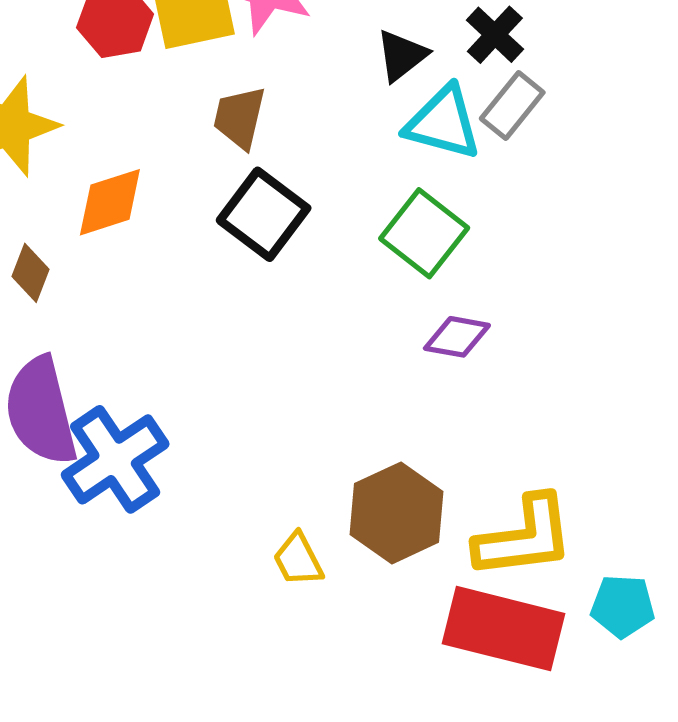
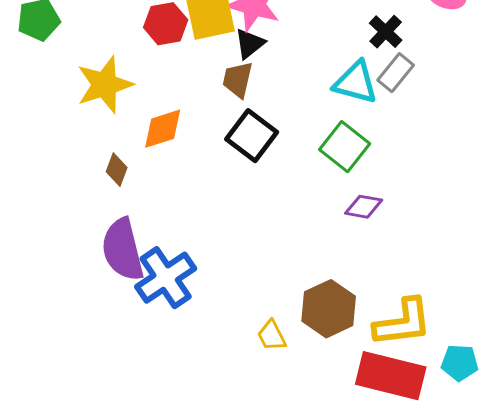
black triangle: (402, 55) -> (250, 44), moved

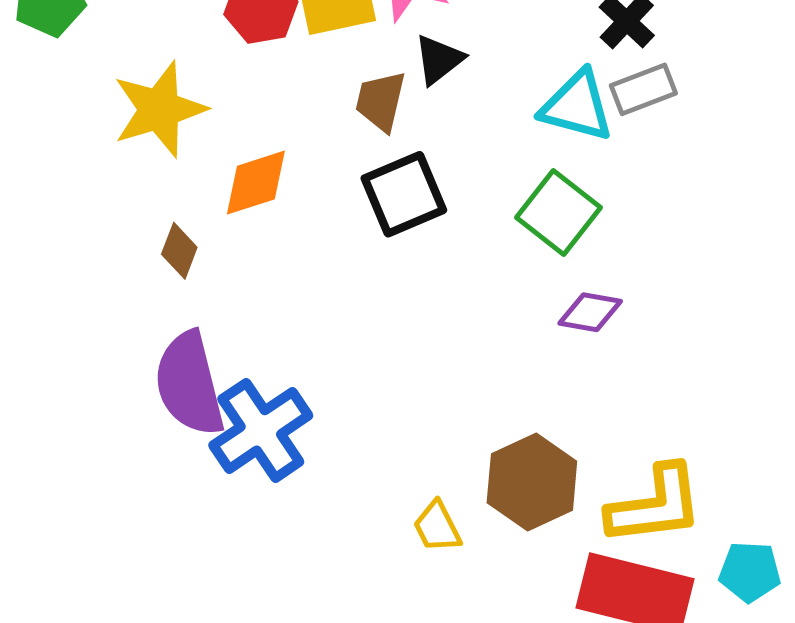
black triangle: (250, 44) -> (439, 60), moved
gray rectangle: (396, 73) -> (643, 89), turned 30
black square: (252, 136) -> (404, 194), turned 30

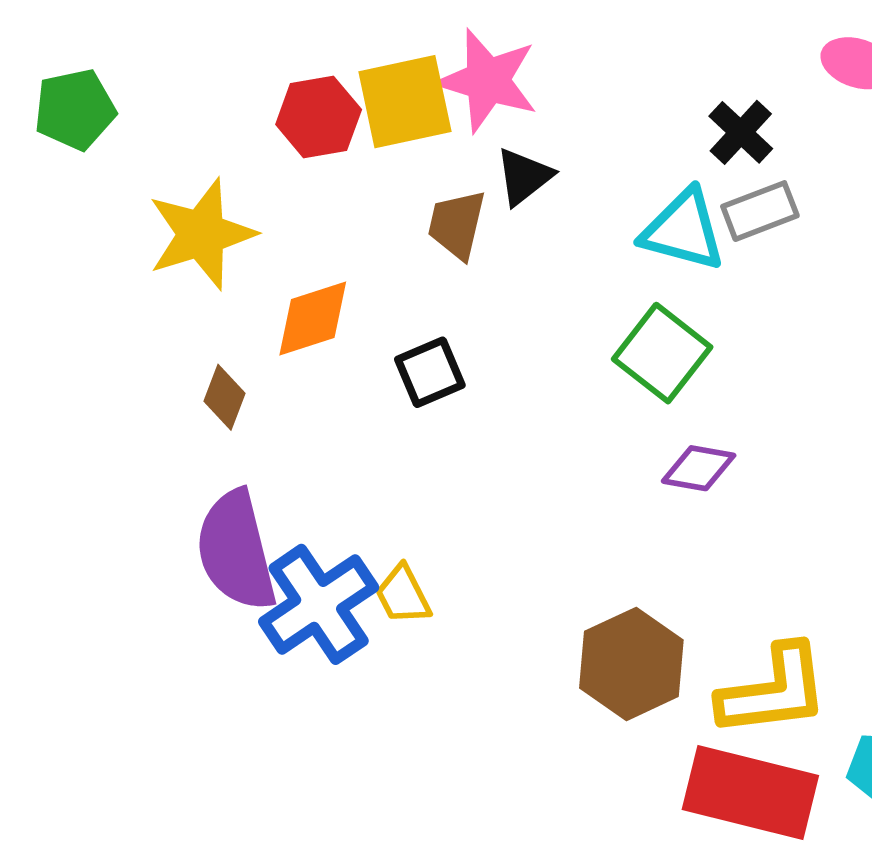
black square: (404, 194) -> (430, 372), moved, size x0.7
yellow trapezoid: (437, 527) -> (403, 595), moved

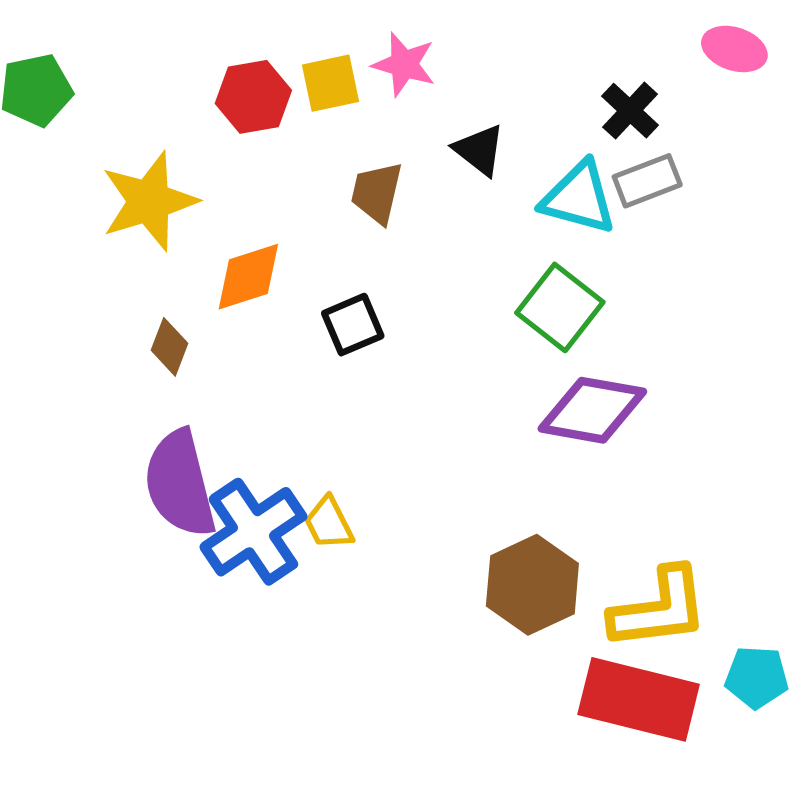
pink star: (487, 81) -> (404, 64), size x0.7
yellow square: (405, 102) -> (330, 83), size x0.7
black triangle: (524, 176) -> (479, 150), moved, turned -44
purple diamond: (699, 468) -> (592, 410), size x1.6

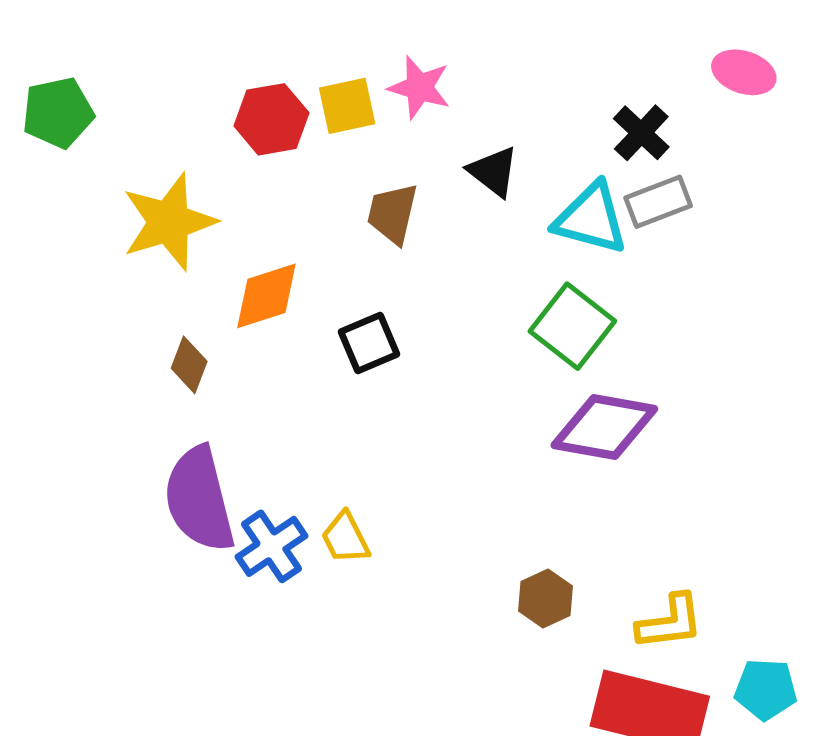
blue cross: (253, 532) -> (271, 546), size x0.7
brown hexagon: (532, 585) -> (545, 598), size x0.6
yellow L-shape: (659, 609) -> (670, 622), size x0.7

